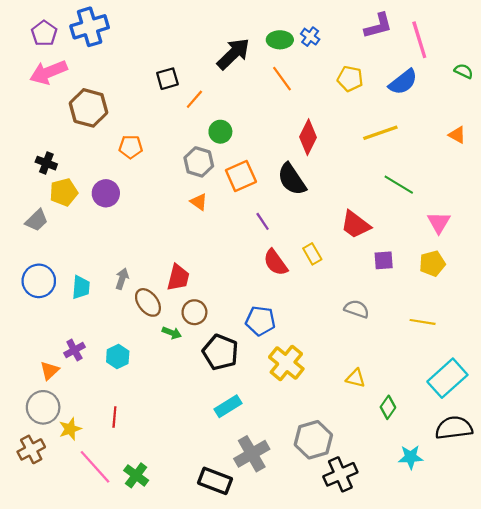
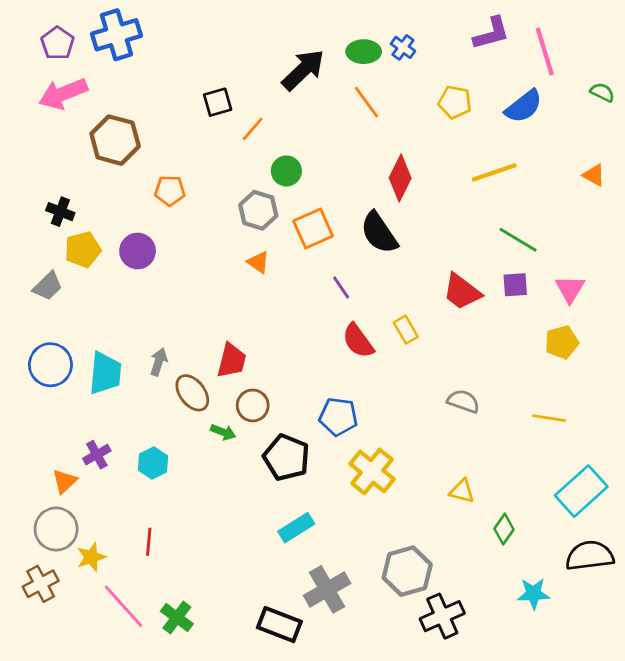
purple square: (384, 260) -> (515, 285), moved
cyan trapezoid: (81, 287) -> (105, 373), size x1.4

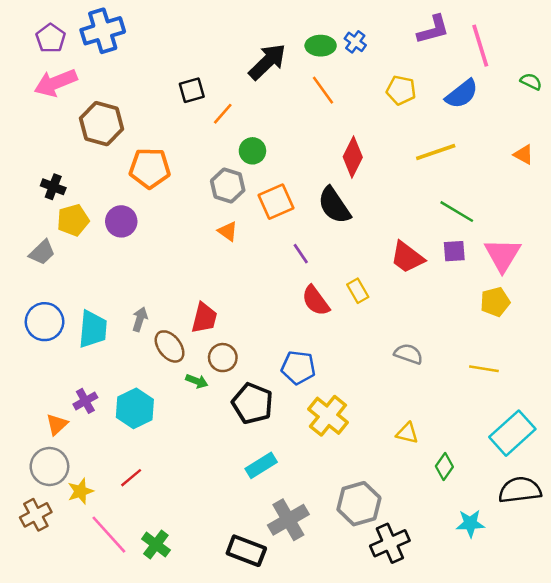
orange pentagon: (170, 191) -> (150, 168), size x1.5
pink triangle: (570, 289) -> (503, 255), size x1.4
cyan hexagon: (153, 463) -> (135, 408), size x1.4
red line: (149, 542) -> (131, 478), turned 45

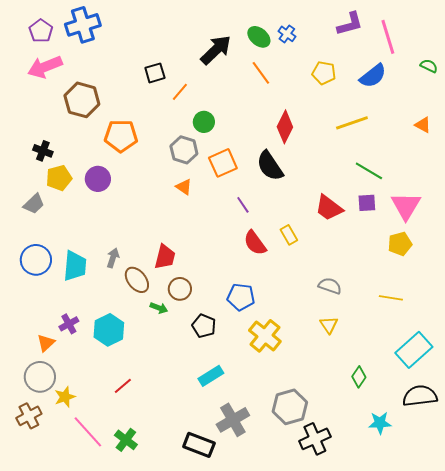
green ellipse: (321, 46) -> (259, 37), turned 40
black pentagon: (252, 403) -> (204, 326), size x0.7
yellow triangle: (407, 433) -> (329, 325), moved, turned 42
red line: (131, 478) -> (123, 386), moved

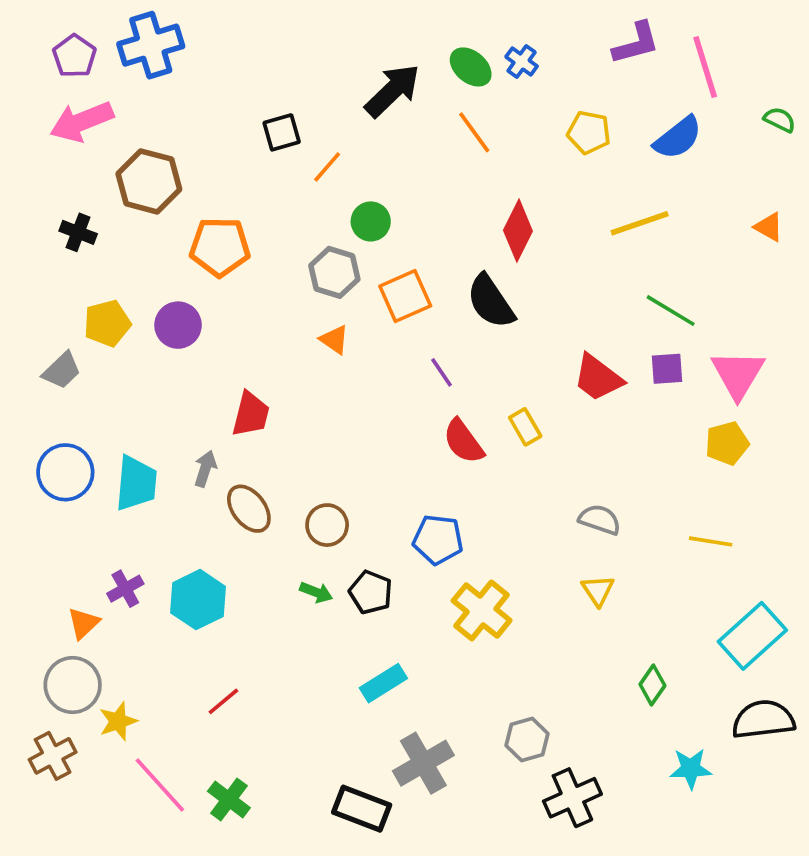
black cross: (43, 151) -> (78, 232), moved
red trapezoid: (165, 257) -> (251, 414), moved
green arrow: (159, 308) -> (316, 592), moved
gray hexagon: (290, 407) -> (527, 740), size x0.7

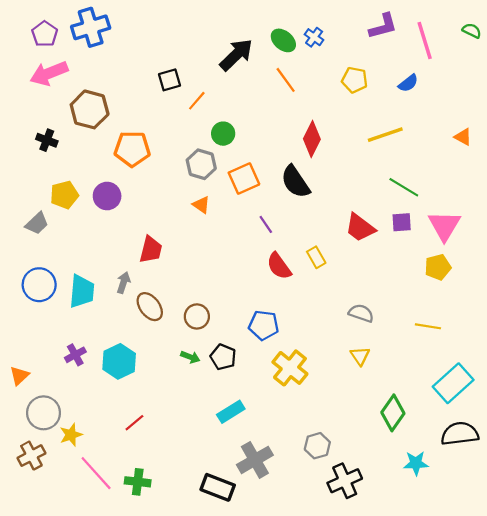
green semicircle: (780, 120) -> (472, 31), moved
blue semicircle: (678, 138) -> (408, 83), size x0.7
orange triangle: (83, 623) -> (19, 376), moved
green diamond: (652, 685) -> (393, 413), size x1.5
green cross: (229, 800) -> (138, 482), turned -30

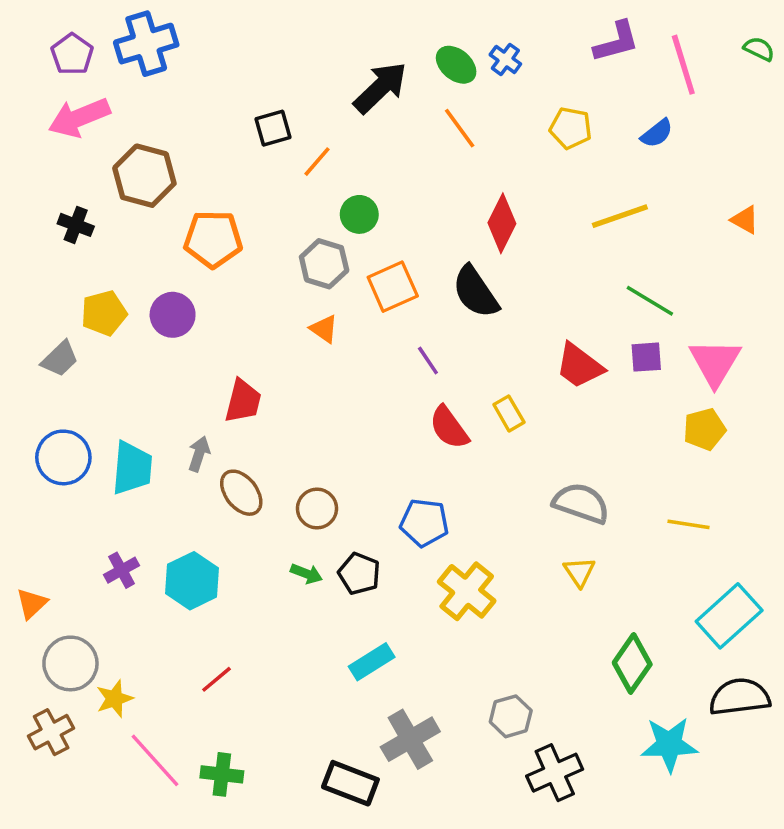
gray semicircle: (361, 313) -> (581, 503), size x1.4
cyan star: (416, 463) -> (669, 744), size x1.4

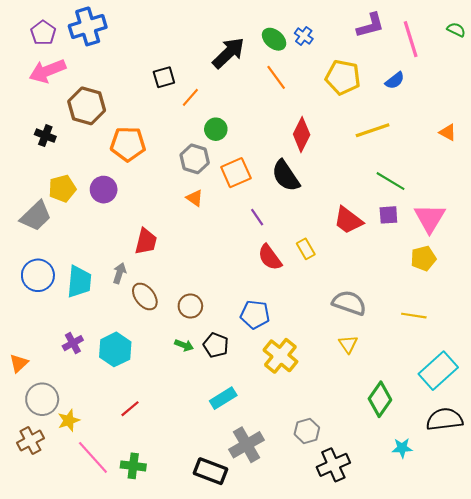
yellow pentagon: (571, 128) -> (343, 77), size x1.4
gray trapezoid: (60, 359) -> (36, 216), size x1.4
cyan star: (669, 744) -> (402, 448), size x0.6

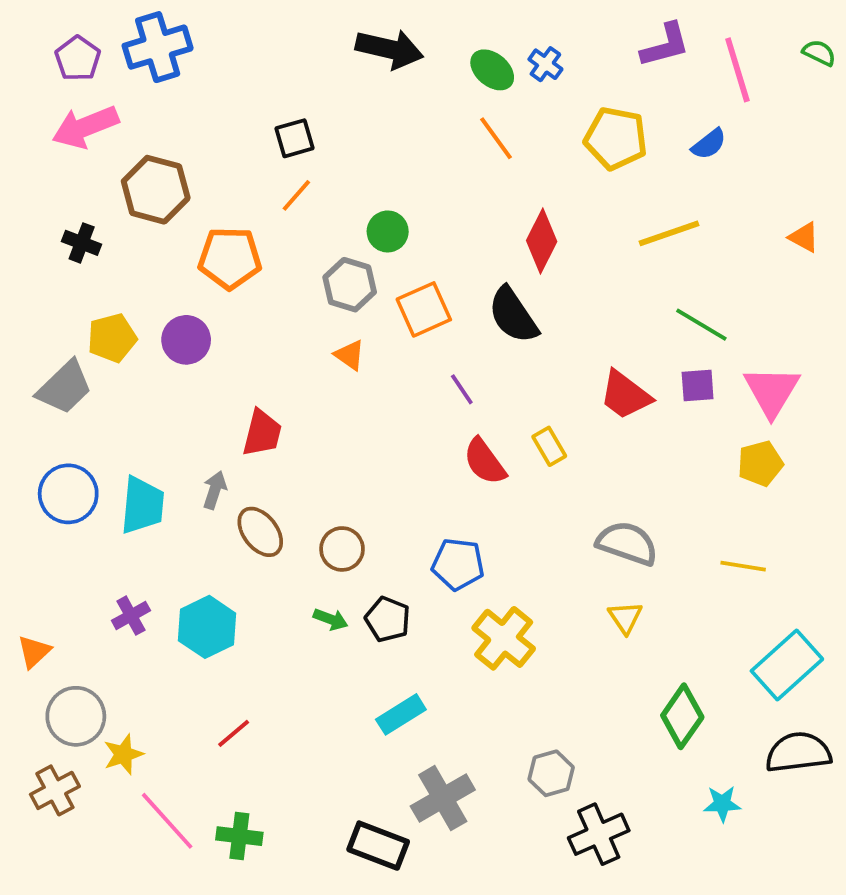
black arrow: (229, 53) -> (390, 49), moved, turned 57
orange line: (190, 97) -> (296, 195), moved

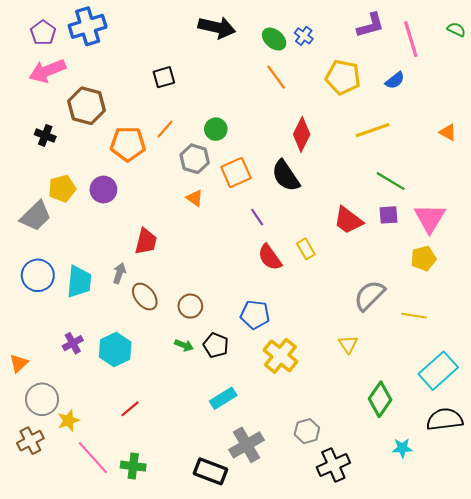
orange line: (296, 195) -> (165, 129), moved
gray semicircle: (627, 543) -> (369, 295), moved, turned -64

